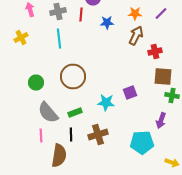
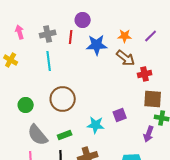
blue star: (107, 22) -> (97, 45), size x1.5
brown arrow: (136, 36) -> (126, 58), turned 102
yellow cross: (21, 38) -> (11, 60), turned -32
purple arrow: (161, 120) -> (149, 134), moved

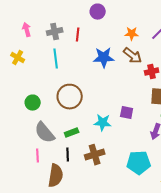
purple circle: (83, 20) -> (98, 12), moved
blue star: (97, 45) -> (104, 58), moved
purple square: (120, 115) -> (127, 113), turned 32

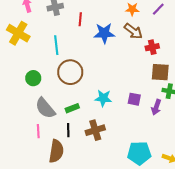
red line: (78, 35) -> (80, 19), moved
yellow cross: (18, 58) -> (18, 33), size x1.6
cyan line: (56, 59) -> (56, 45), moved
purple square: (127, 113) -> (134, 99), moved
cyan pentagon: (139, 163) -> (139, 153), moved

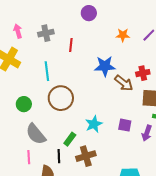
brown arrow: (133, 31) -> (124, 83), moved
blue star: (104, 33) -> (105, 66), moved
cyan star: (103, 98) -> (94, 124), turned -30
green rectangle: (72, 108) -> (70, 139), moved, turned -32

